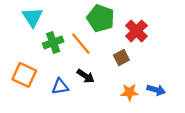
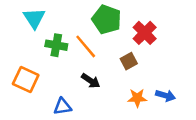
green cross: (53, 43) -> (56, 45), turned 30
blue triangle: (60, 86) -> (62, 106), moved

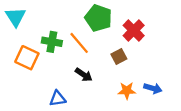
cyan triangle: (34, 18) -> (16, 17), moved
orange square: (26, 80) -> (27, 58), moved

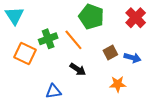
red cross: (134, 30) -> (136, 18), moved
green cross: (52, 42) -> (48, 39), turned -30
blue arrow: (153, 88) -> (132, 58), moved

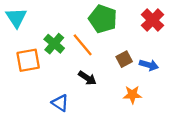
green cross: (48, 39) -> (54, 44), turned -30
orange square: (25, 54) -> (28, 60), turned -35
blue triangle: (53, 91) -> (60, 103), turned 42

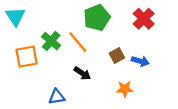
green pentagon: (103, 19) -> (97, 18), turned 30
blue triangle: (60, 103) -> (57, 97), turned -42

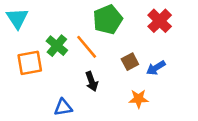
blue arrow: (140, 61) -> (156, 68), turned 132
black arrow: (82, 73) -> (92, 81), turned 36

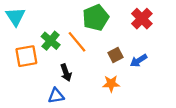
black arrow: (92, 81) -> (66, 73), moved
orange star: (139, 99) -> (111, 84), moved

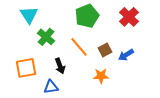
cyan triangle: (15, 17) -> (29, 15), moved
orange line: (77, 42) -> (79, 47), moved
orange square: (26, 56) -> (26, 68), moved

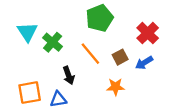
cyan triangle: (29, 15) -> (27, 32), moved
red cross: (129, 17) -> (148, 33), moved
orange square: (26, 68) -> (30, 93), moved

